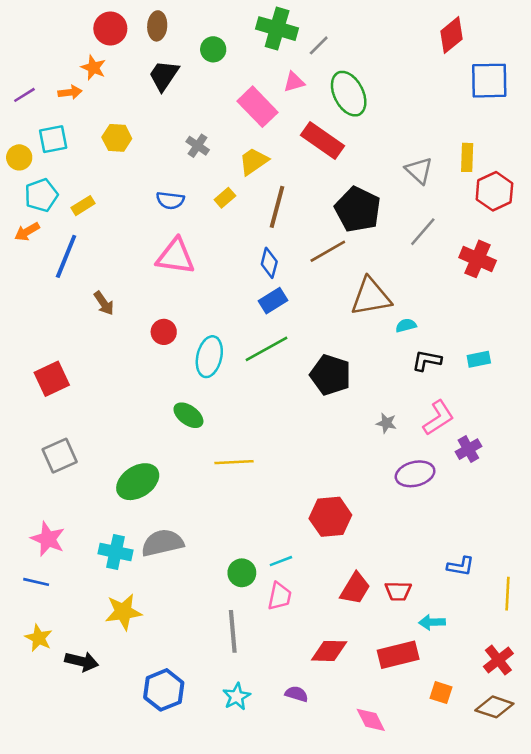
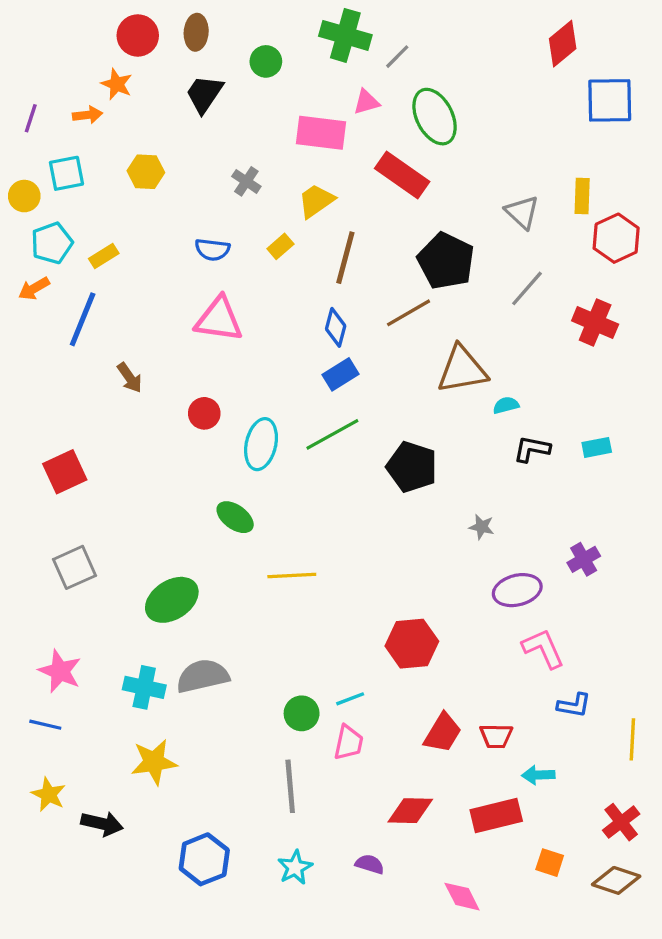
purple line: (24, 95) -> (31, 118), turned -40
pink rectangle: (257, 107) -> (321, 133), turned -39
pink L-shape: (438, 418) -> (543, 648), moved, turned -81

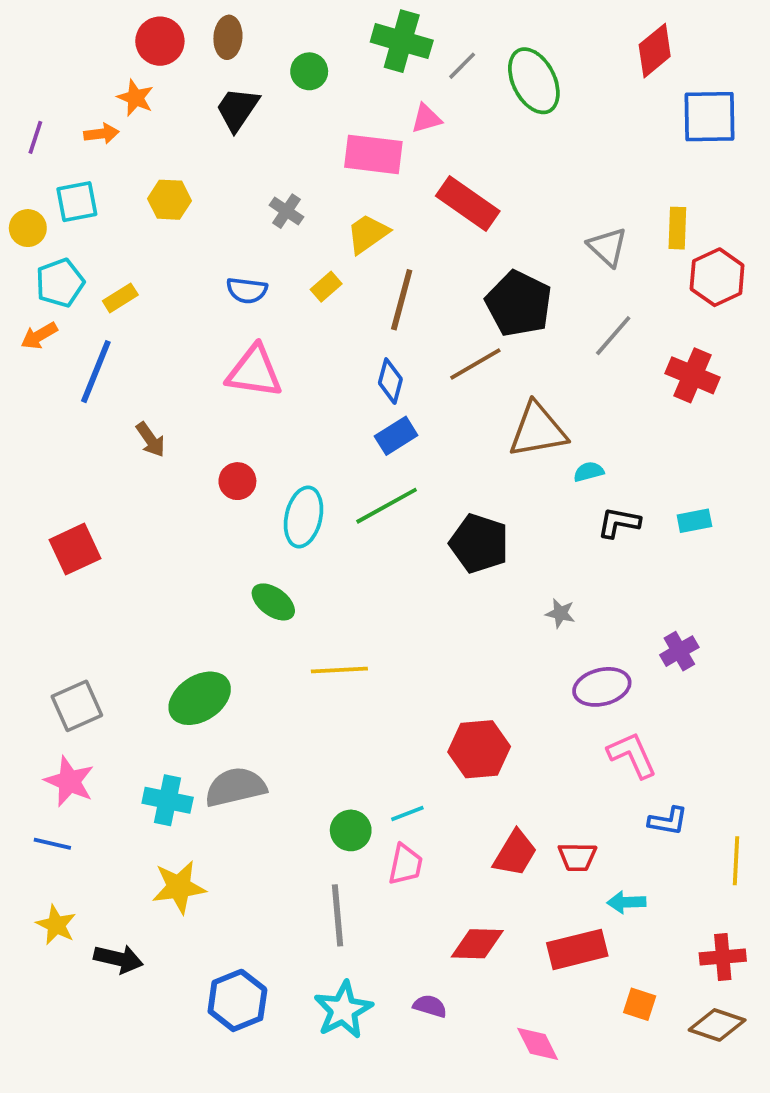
green ellipse: (435, 117) -> (534, 81), moved
gray square: (75, 567) -> (77, 706), moved
red cross: (621, 822) -> (723, 957), turned 33
cyan star: (295, 867) -> (343, 1010), size x1.4

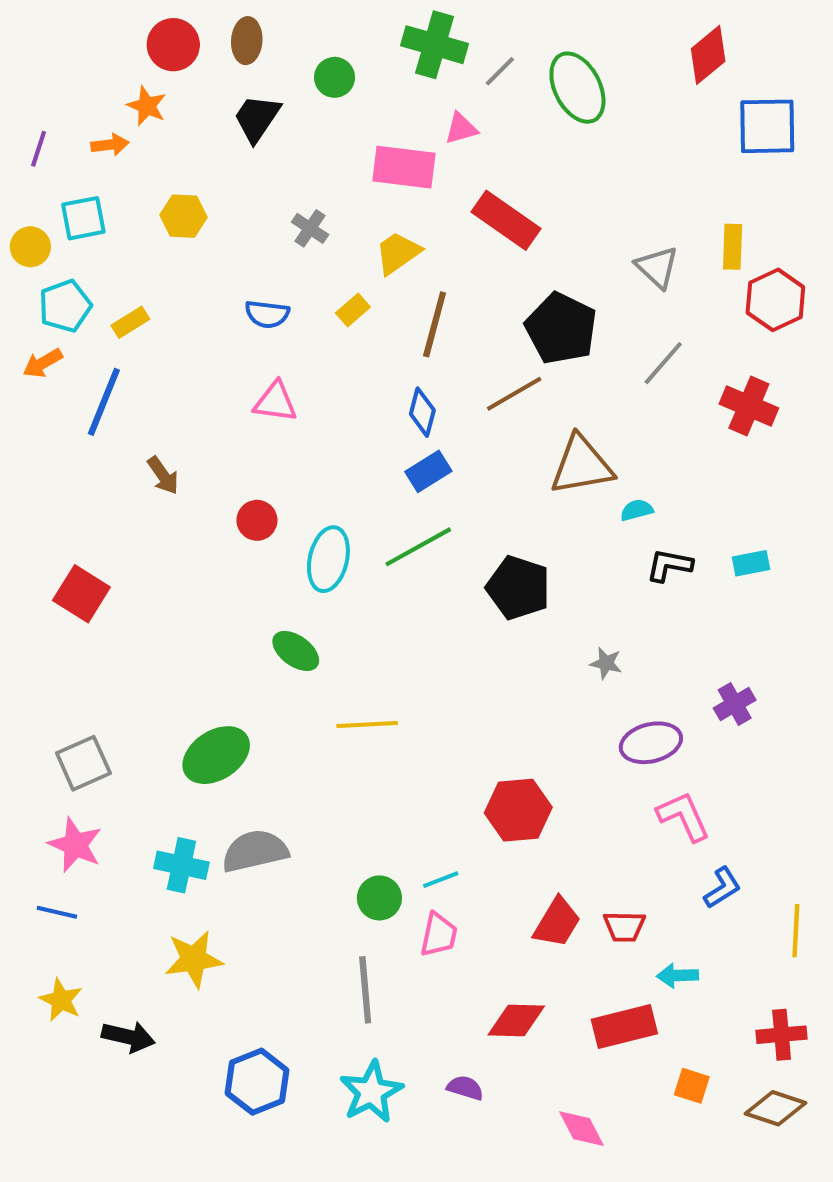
pink triangle: (254, 372) -> (275, 402), size x0.7
red square: (75, 549) -> (81, 594), turned -33
blue L-shape: (668, 821) -> (722, 888), turned -42

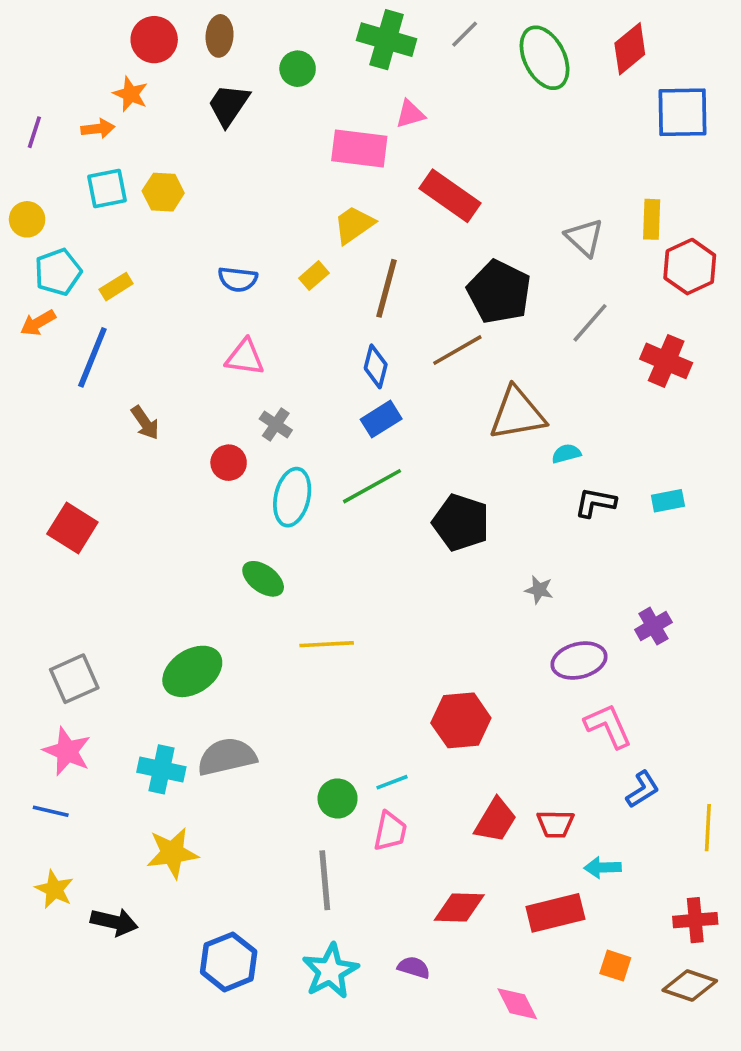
gray line: (500, 71) -> (465, 34), moved
green ellipse: (577, 88) -> (545, 58), moved
cyan square: (83, 218) -> (107, 188), moved
gray cross: (310, 228) -> (276, 424), moved

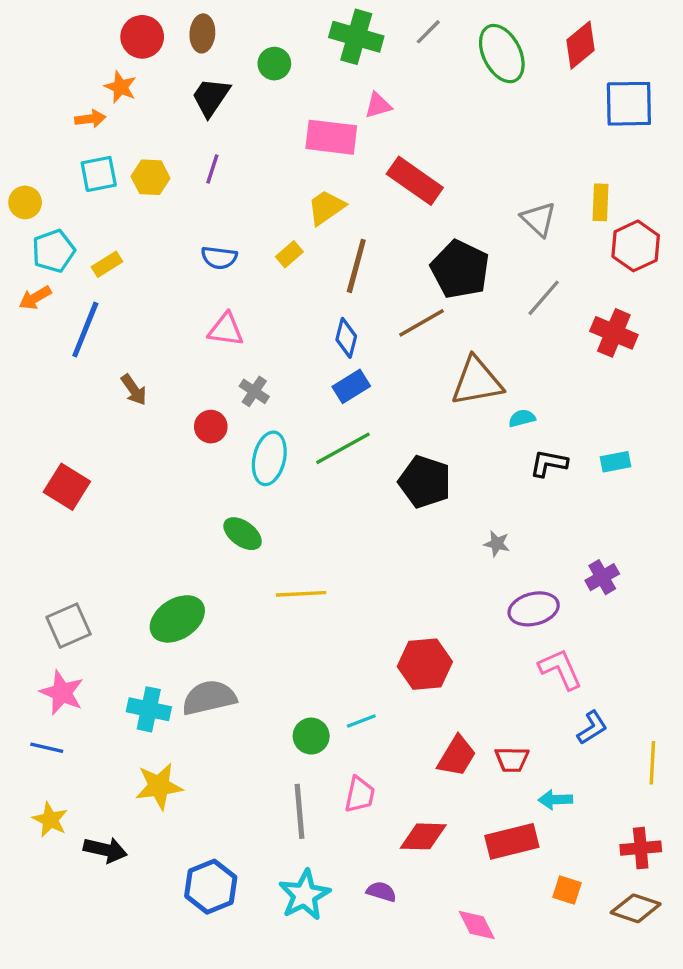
purple line: (34, 132) -> (212, 169), moved
pink trapezoid: (390, 831) -> (360, 795), moved

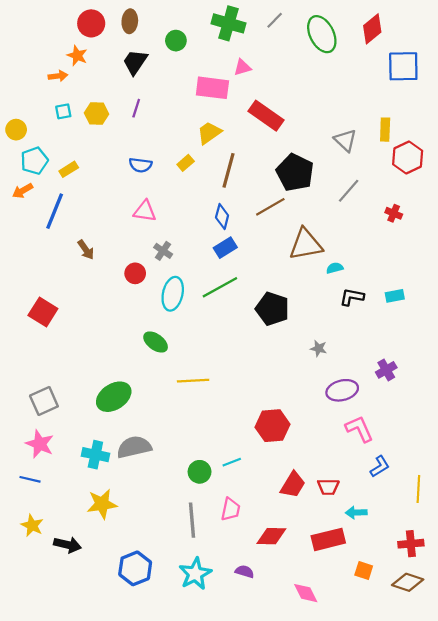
cyan square: (99, 174) -> (63, 111), size x0.7
red cross: (614, 333) -> (394, 213), size x0.6

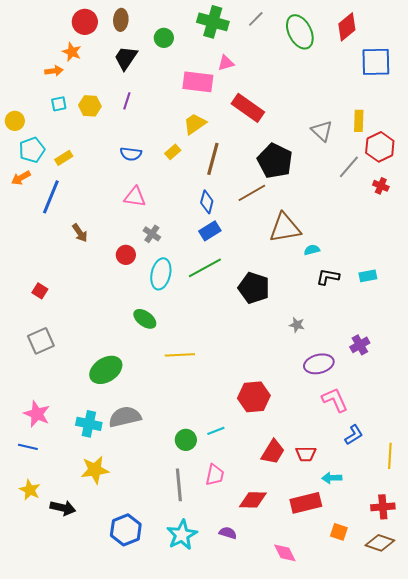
gray line: (349, 191) -> (349, 167), moved
red cross: (394, 213) -> (381, 186), moved
red square: (43, 312) -> (40, 291), size x0.6
gray square: (44, 401) -> (41, 341), moved

